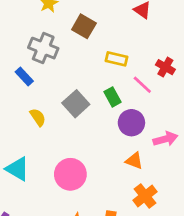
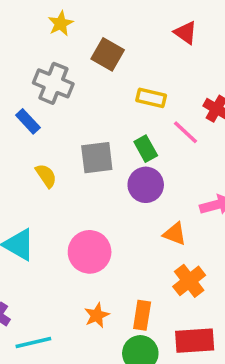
gray square: (76, 104) -> (97, 158), turned 35
purple circle: (131, 123) -> (146, 185), moved

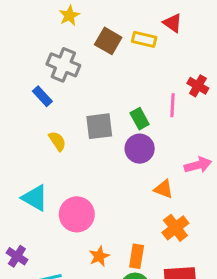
yellow rectangle: (151, 98) -> (144, 39), moved
pink line: (186, 132) -> (172, 105), turned 50
pink circle: (90, 252) -> (77, 214), moved

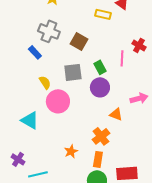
brown square: (108, 41) -> (79, 41), moved
pink circle: (77, 214) -> (58, 101), moved
orange cross: (175, 228) -> (101, 136), moved
orange star: (99, 256) -> (71, 151), moved

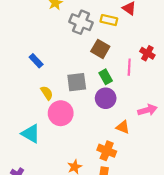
gray cross: (49, 31) -> (81, 22), moved
brown square: (79, 41) -> (100, 49), moved
orange cross: (101, 136) -> (107, 151), turned -30

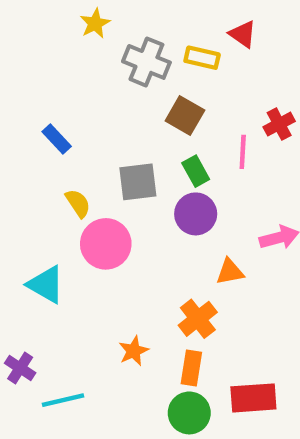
red cross: (147, 53) -> (279, 124), turned 32
orange triangle: (123, 127) -> (230, 272), turned -32
orange cross: (107, 151) -> (198, 319), turned 30

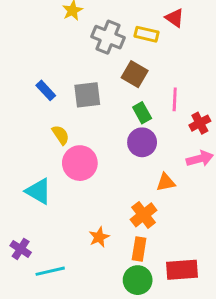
red cross: (279, 124) -> (200, 123), moved
gray square: (138, 182) -> (87, 95), moved

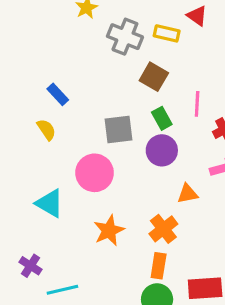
gray square: (87, 95) -> (119, 130), moved
yellow semicircle: (61, 135) -> (46, 130), moved
orange star: (99, 237) -> (109, 230), moved, size x1.4

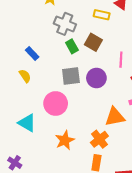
gray cross: (125, 37) -> (65, 24), moved
green rectangle: (162, 118) -> (72, 46), moved
purple circle: (162, 150) -> (96, 78), moved
orange triangle: (187, 194) -> (115, 117), size x1.5

